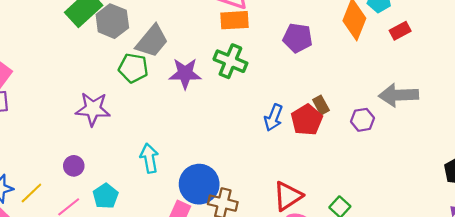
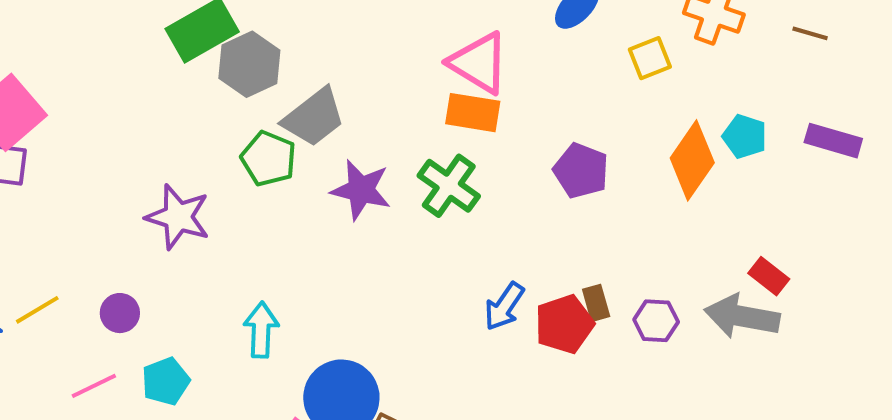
red rectangle: (400, 31) -> (769, 276), moved, turned 54
purple hexagon: (363, 120) -> (656, 321), moved
yellow line: (31, 193) -> (37, 310), moved

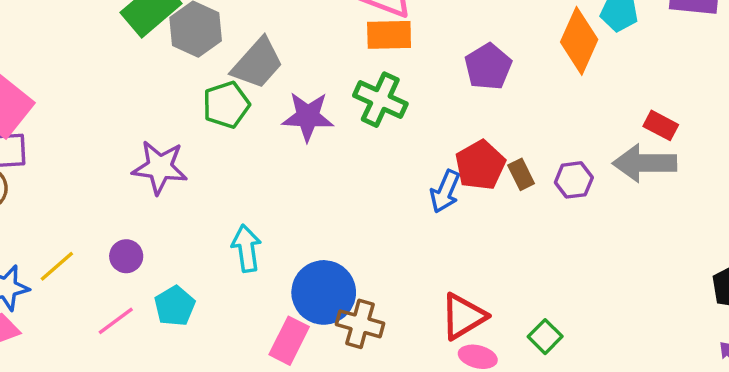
green pentagon: (269, 159) -> (226, 105), turned -30
purple pentagon: (581, 171) -> (488, 67), turned 30
red pentagon: (564, 324) -> (480, 165), moved

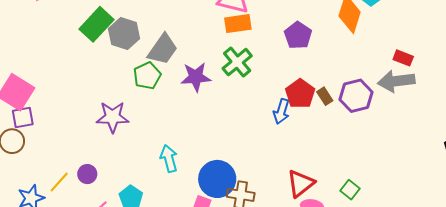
green cross: (380, 100) -> (237, 62), turned 32
purple hexagon: (574, 180) -> (356, 96), size x1.5
purple circle: (126, 256) -> (87, 174), moved

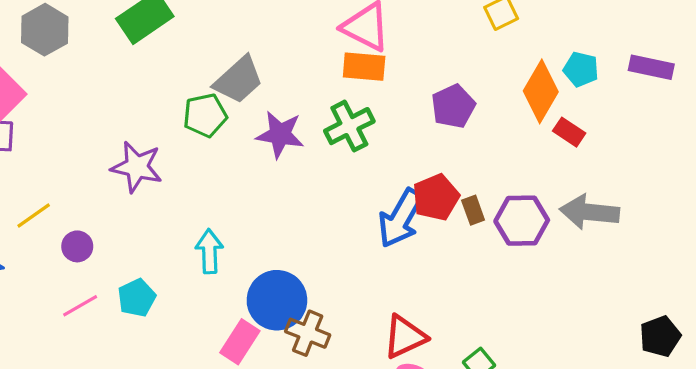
gray hexagon: (124, 34) -> (45, 30), moved
red rectangle: (403, 58) -> (569, 132), moved
blue arrow: (281, 111) -> (401, 218), size x1.5
yellow line: (59, 182) -> (34, 216), moved

